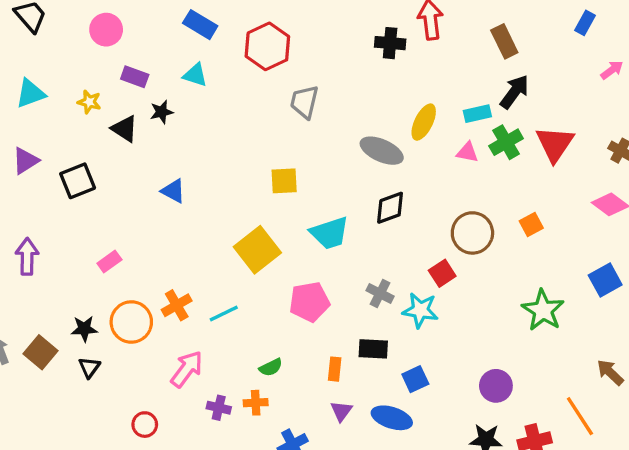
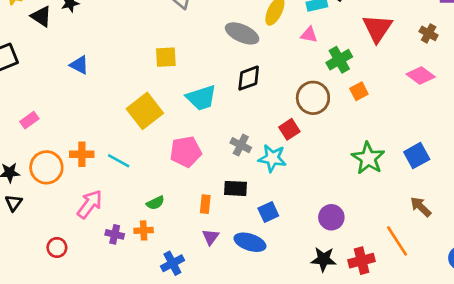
green cross: (506, 142) -> (339, 60), moved
blue square: (605, 280) -> (417, 156), moved
orange cross: (177, 305) -> (82, 154), turned 30
cyan line: (224, 314) -> (119, 161), turned 55

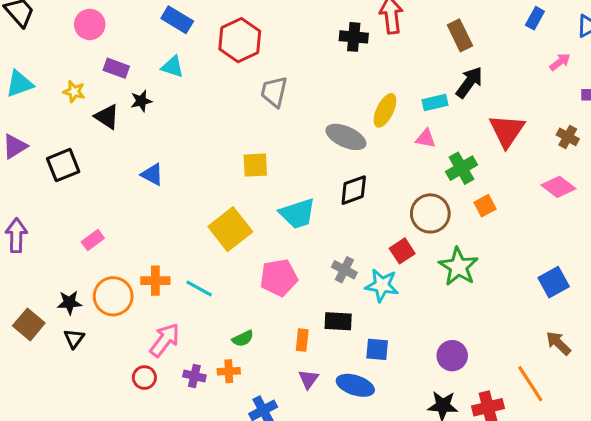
green star: (368, 158) -> (458, 267), moved
blue square: (268, 212) -> (377, 349), turned 30
red circle: (57, 247) -> (144, 378), moved

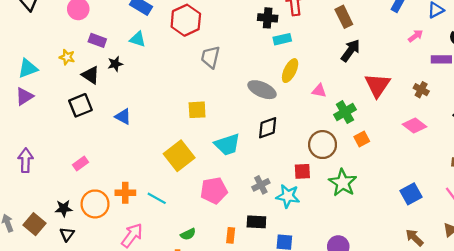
cyan triangle: (19, 84) -> (28, 68), moved
cyan rectangle: (435, 103) -> (282, 39), moved
black square: (63, 165) -> (80, 105), moved
red square: (402, 251) -> (302, 171), turned 30
gray cross: (344, 270) -> (261, 185), turned 36

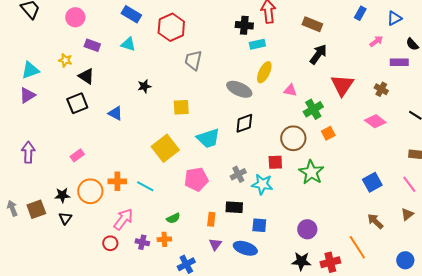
brown rectangle: (344, 17) -> (312, 24), turned -42
black star: (115, 64) -> (144, 86), moved
brown square: (35, 224) -> (36, 209), turned 30

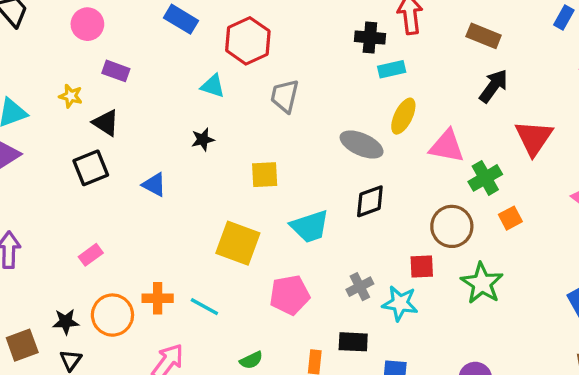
cyan triangle: (128, 44) -> (213, 86), moved
pink triangle: (290, 90) -> (447, 146), size x1.6
yellow square: (165, 148) -> (238, 243), turned -32

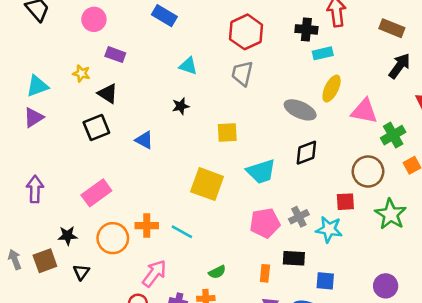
red hexagon: (248, 41) -> (246, 32), moved
pink rectangle: (91, 255) -> (96, 193), size x1.6
pink pentagon: (290, 295) -> (265, 223), moved
black star: (66, 322) -> (68, 236), moved

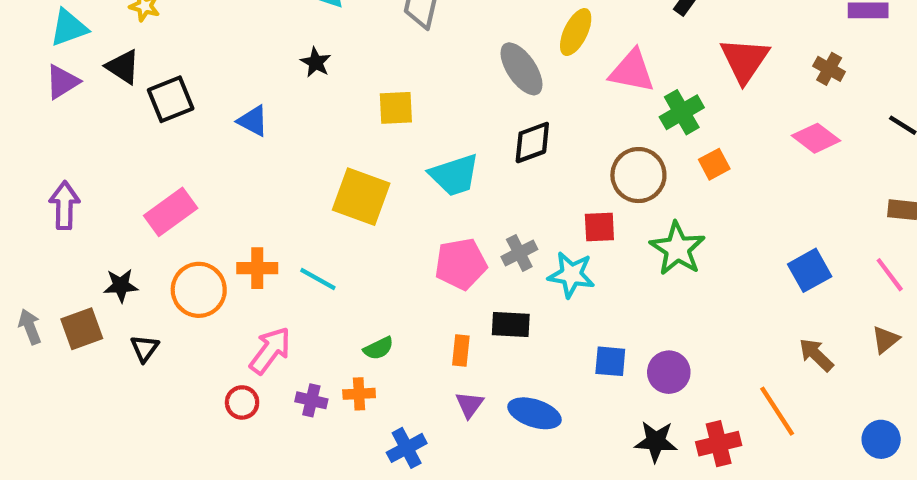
black triangle: (108, 94) -> (123, 67), moved
black star: (181, 106) -> (316, 62), turned -30
gray ellipse: (300, 110) -> (521, 69), turned 32
blue square: (325, 281) -> (610, 361), moved

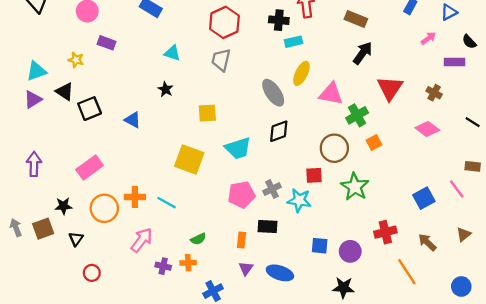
pink line: (890, 275) -> (457, 189), moved
red circle: (242, 402) -> (92, 273), moved
red cross: (719, 444) -> (385, 232), moved

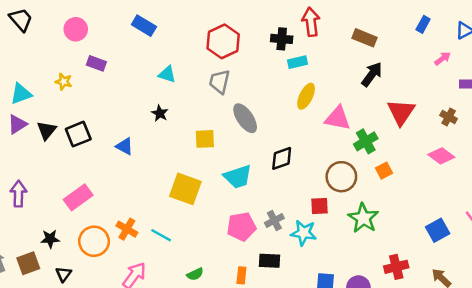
black triangle: (65, 92) -> (46, 130), moved, turned 36
gray ellipse: (273, 93) -> (245, 118), moved
orange cross: (135, 197) -> (127, 229), turned 30

